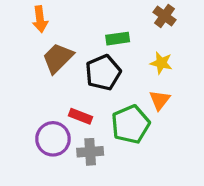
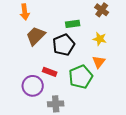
gray cross: (90, 152) -> (56, 104), moved

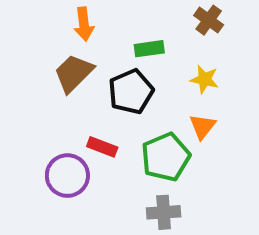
orange arrow: (25, 12) -> (84, 24), moved
gray cross: (56, 104) -> (164, 212), moved

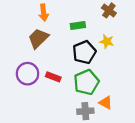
black pentagon: (131, 92) -> (84, 52), moved
orange triangle: (202, 126) -> (106, 103), moved, turned -40
purple circle: (67, 176) -> (28, 74), moved

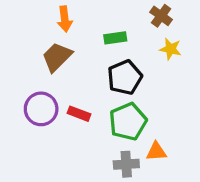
yellow star: (107, 42) -> (171, 49), moved
orange triangle: (106, 103) -> (156, 152), turned -32

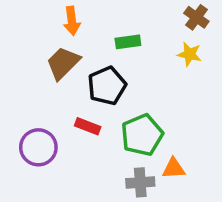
brown cross: (161, 16) -> (196, 17), moved
black pentagon: (125, 77) -> (107, 86), moved
purple circle: (41, 109) -> (38, 147), moved

